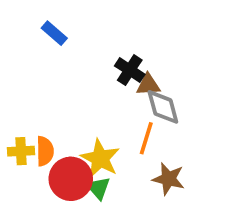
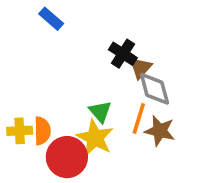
brown triangle: (148, 85) -> (140, 68), turned -45
brown star: (168, 179) -> (160, 131), moved
green triangle: (98, 188) -> (100, 112), moved

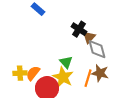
orange line: (139, 119) -> (88, 78), moved
orange semicircle: (42, 131) -> (33, 73), turned -140

